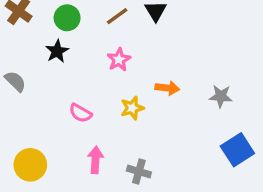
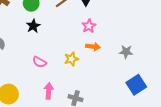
black star: (57, 51) -> (33, 26), moved
pink star: (119, 60) -> (89, 26), moved

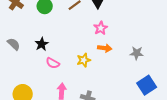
black star: (33, 26) -> (42, 44), moved

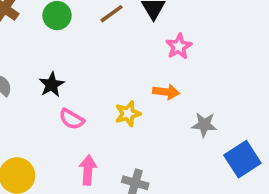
pink star: (101, 28) -> (179, 46), moved
gray star: (137, 53) -> (204, 125), moved

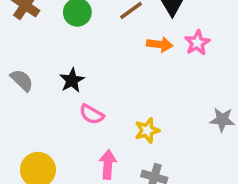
orange arrow: (166, 92) -> (160, 44), moved
yellow star: (128, 114) -> (147, 130), moved

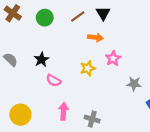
pink star: (197, 43) -> (113, 58), moved
yellow star: (147, 130) -> (88, 68), moved

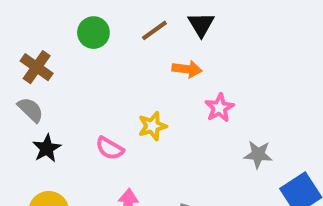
brown cross: (13, 13) -> (37, 67), moved
black star: (41, 60) -> (47, 148), moved
yellow star: (88, 68) -> (152, 126), moved

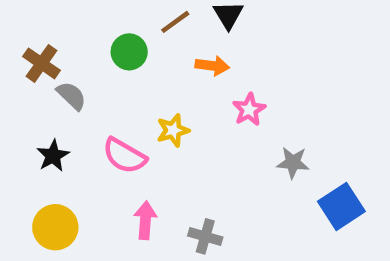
green circle: (93, 33) -> (129, 52), moved
gray semicircle: (30, 110) -> (71, 96), moved
pink semicircle: (110, 148) -> (125, 156), size x1.4

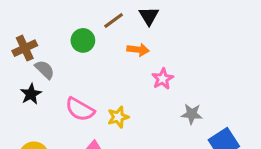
brown cross: (41, 63) -> (25, 48), turned 30
yellow star: (173, 130) -> (118, 117), moved
black star: (53, 156) -> (31, 94), moved

